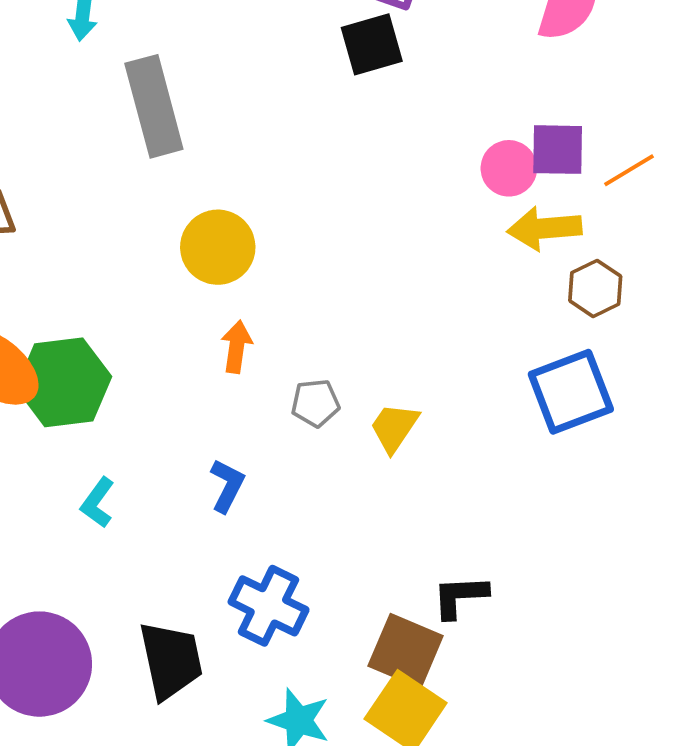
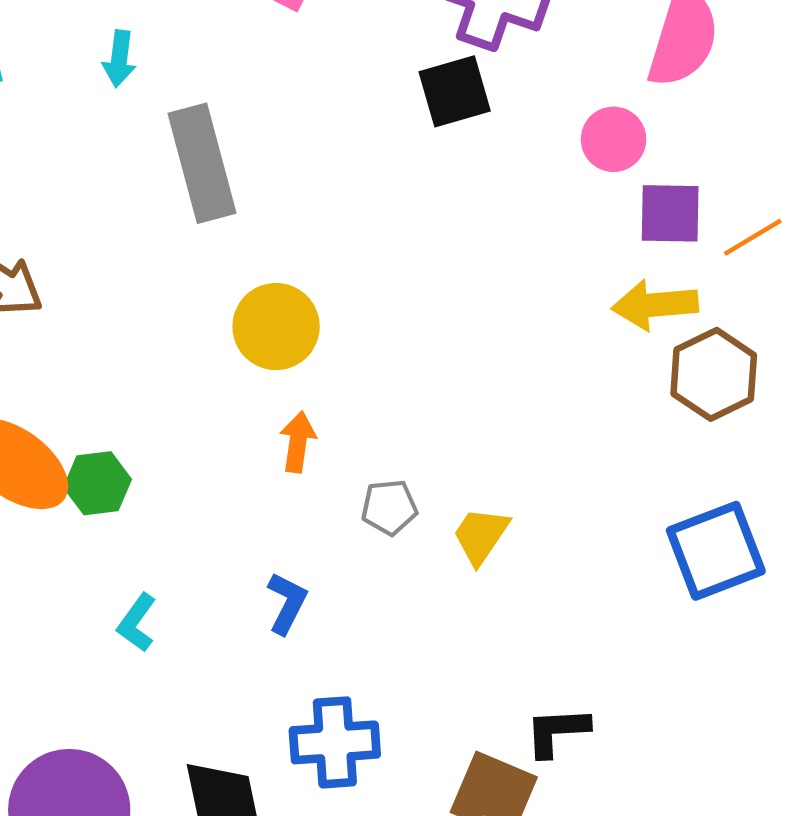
pink circle: (509, 168) -> (614, 139), moved
brown hexagon: (595, 288) -> (714, 374), size x1.4
green hexagon: (64, 382) -> (97, 483), size x0.6
blue square: (571, 392) -> (716, 551), moved
blue cross: (268, 606) -> (335, 742), turned -30

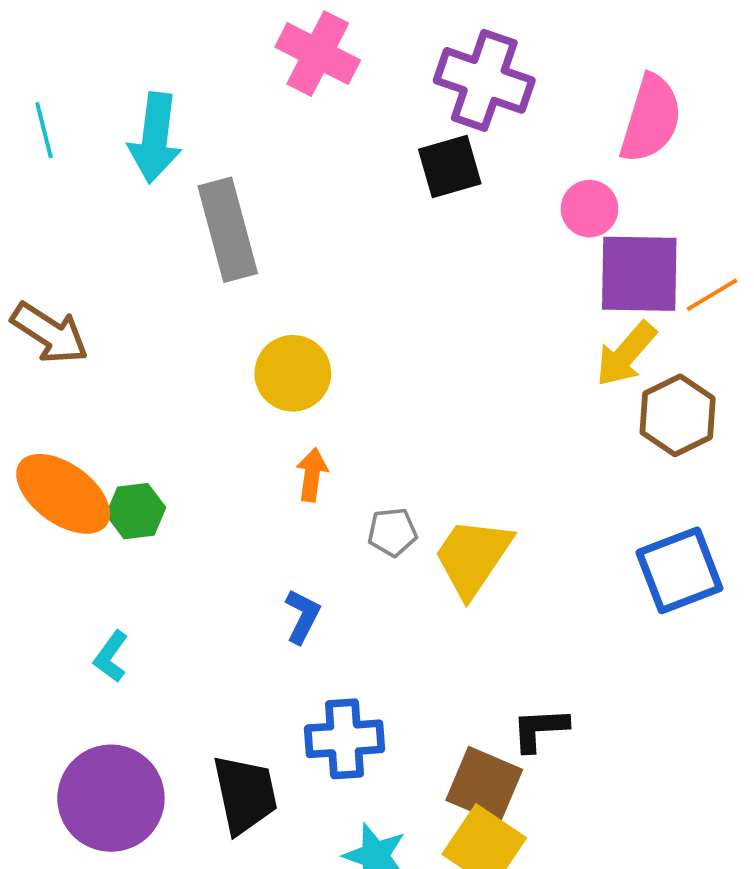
cyan arrow: (119, 59) -> (155, 138), size x1.8
purple square: (670, 213) -> (639, 274), size x1.5
yellow arrow: (655, 305) -> (626, 354), turned -44
yellow trapezoid: (481, 536) -> (473, 557), size x1.6
cyan L-shape: (137, 623) -> (111, 657), moved

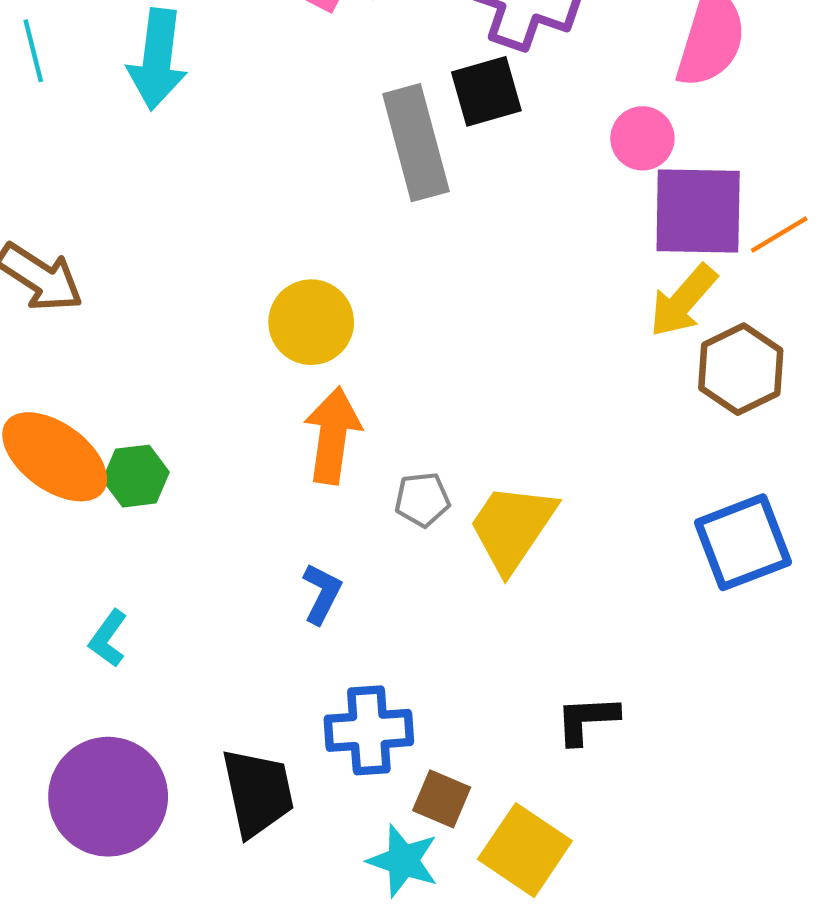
gray rectangle: (228, 230) -> (416, 143), moved
orange arrow: (312, 475) -> (333, 435), size x1.6
brown square: (484, 785) -> (442, 799), moved, size x0.7

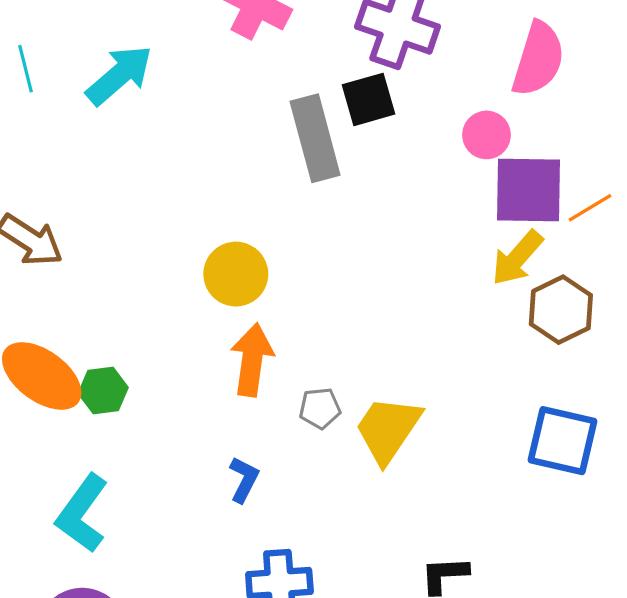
cyan arrow: (157, 59) -> (119, 75), turned -138
blue square: (743, 542) -> (563, 441), turned 34
cyan L-shape: (108, 638) -> (82, 513), size x1.8

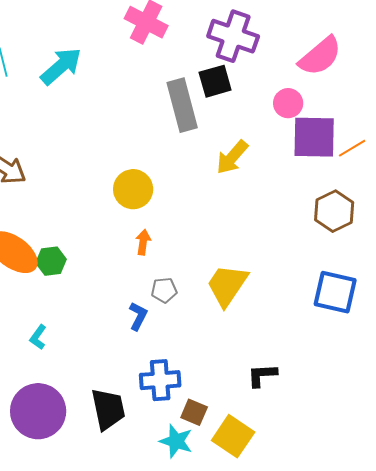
pink semicircle: (538, 59) -> (320, 56), turned 33
yellow arrow: (517, 258) -> (232, 157), moved
orange arrow: (252, 360) -> (143, 242), size x0.6
gray pentagon: (320, 408) -> (164, 290), moved
cyan L-shape: (82, 513) -> (38, 337), size x0.5

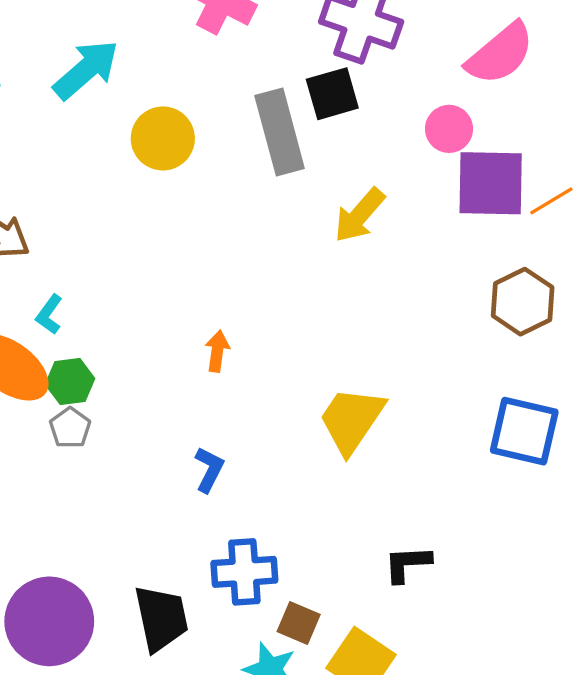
yellow circle: (133, 189) -> (163, 138), moved
gray pentagon: (164, 290) -> (70, 428), moved, turned -30
cyan L-shape: (38, 337) -> (49, 314), moved

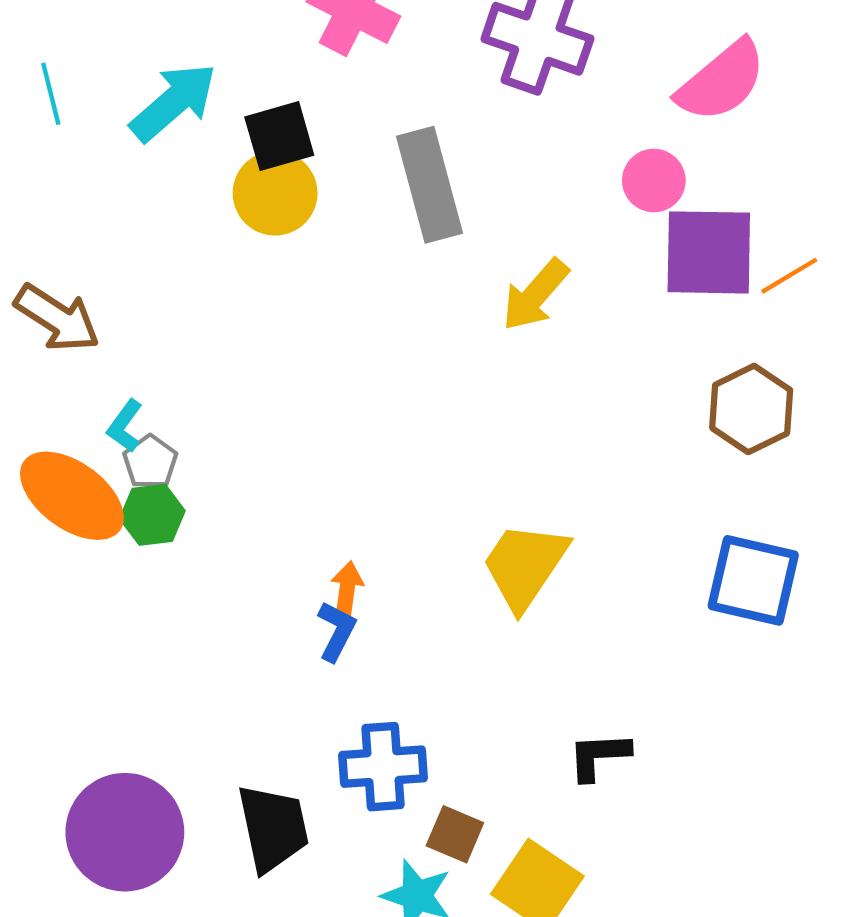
black square: (332, 94) -> (279, 136), moved
orange arrow: (217, 351) -> (347, 589), moved
gray pentagon: (70, 428) -> (150, 462), moved

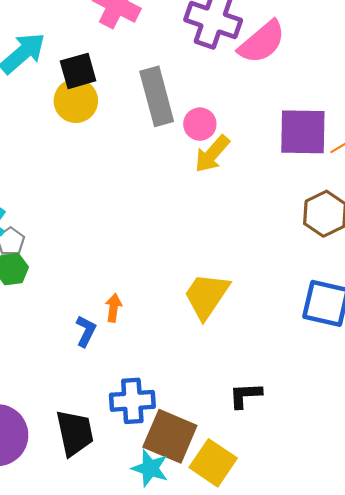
pink semicircle: (722, 81) -> (262, 42), moved
pink circle: (654, 180) -> (200, 124), moved
blue L-shape: (336, 631) -> (86, 331), moved
brown square: (455, 834) -> (170, 436), size x1.8

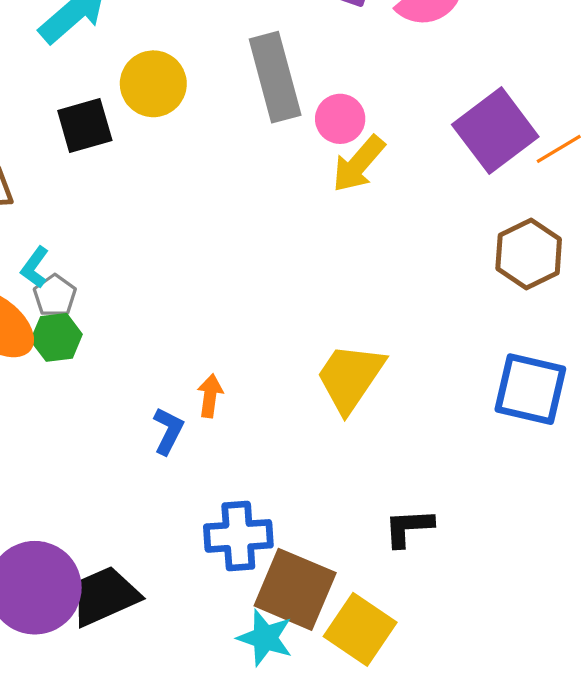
black square: (78, 71) -> (85, 126), moved
purple square: (303, 132) -> (495, 131), turned -38
black trapezoid: (75, 433) -> (105, 596), moved, turned -102

